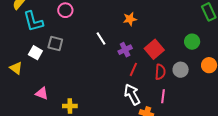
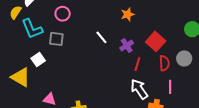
gray square: (55, 43) -> (56, 39), moved
white square: (35, 53) -> (38, 60), turned 32
yellow triangle: (16, 68) -> (21, 77), size x1.5

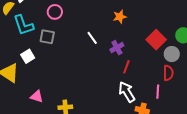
red square: (156, 41) -> (156, 40), moved
gray circle: (184, 58) -> (172, 54), moved
red semicircle: (164, 63) -> (168, 73), moved

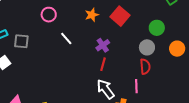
pink circle: (55, 12) -> (49, 15), moved
red square: (156, 40) -> (120, 16), moved
purple cross: (117, 48) -> (103, 45), moved

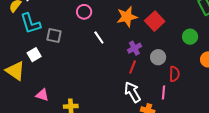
orange star: (92, 15) -> (127, 17), size x1.5
gray circle: (147, 47) -> (158, 57), moved

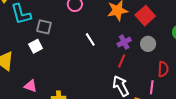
white line: (99, 37) -> (90, 39), moved
white square: (34, 55) -> (36, 46), moved
gray circle: (158, 57) -> (148, 44), moved

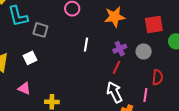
red square: (145, 16) -> (154, 25), moved, turned 30
white line: (90, 39) -> (86, 45), turned 40
white square: (36, 46) -> (30, 58), moved

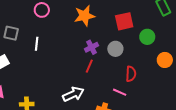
white line: (86, 45) -> (37, 44), moved
white arrow: (114, 92) -> (73, 94), moved, turned 95
pink line: (145, 95) -> (120, 92), turned -72

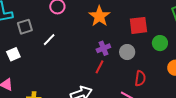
orange star: (84, 16) -> (99, 16), turned -30
gray square: (11, 33) -> (25, 27), turned -35
white line: (37, 44) -> (49, 40), turned 32

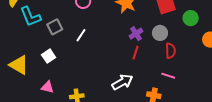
red semicircle: (140, 78) -> (170, 51), moved

